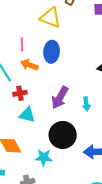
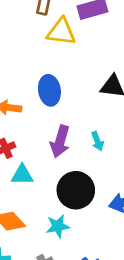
yellow triangle: (50, 18) -> (61, 32), moved
blue ellipse: (52, 52) -> (49, 90), moved

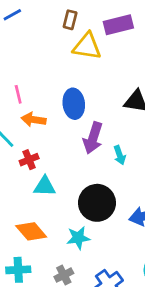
purple arrow: (60, 141) -> (93, 138), moved

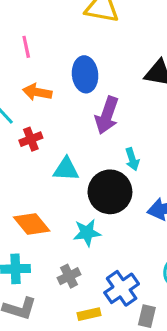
pink line: (18, 94) -> (26, 47), moved
cyan arrow: (120, 155) -> (132, 159), moved
cyan triangle: (45, 186) -> (66, 169), moved

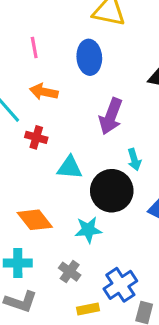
blue ellipse: (85, 74) -> (89, 57), moved
red cross: (31, 139) -> (36, 137), turned 35
gray cross: (69, 276) -> (70, 272), turned -30

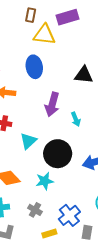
cyan arrow: (134, 160) -> (76, 119), moved
cyan triangle: (70, 167) -> (28, 141), turned -42

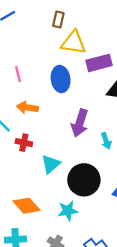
purple rectangle: (67, 17) -> (99, 63), moved

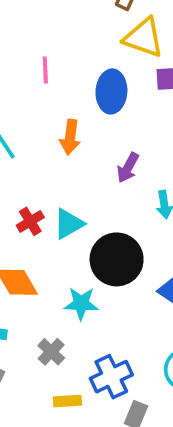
orange arrow: (27, 107) -> (70, 137), moved, turned -102
purple arrow: (80, 123) -> (128, 168), size x0.7
red cross: (24, 143) -> (30, 221), moved, turned 35

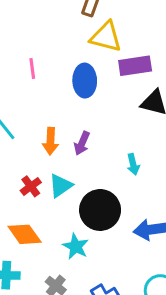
orange arrow: (70, 137) -> (50, 141), moved
purple arrow: (128, 168) -> (82, 143), moved
cyan star: (81, 303) -> (76, 246), turned 30

